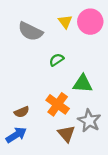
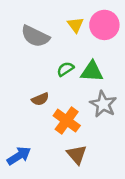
green triangle: (83, 84) -> (92, 71), moved
brown semicircle: (22, 112) -> (40, 99), moved
gray star: (89, 121) -> (103, 104), moved

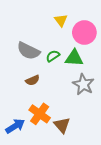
pink circle: (104, 25) -> (84, 33), moved
gray semicircle: (35, 36) -> (28, 51), moved
orange cross: (67, 121) -> (40, 114), moved

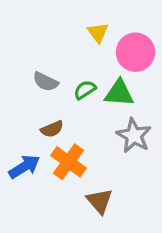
gray semicircle: (28, 51) -> (46, 82), size x0.7
orange cross: (40, 114) -> (68, 162), moved
blue arrow: (15, 126) -> (24, 167), moved

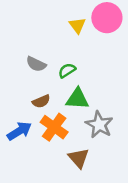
pink circle: (135, 52) -> (107, 18), moved
green triangle: (119, 93) -> (77, 99), moved
gray star: (134, 136) -> (99, 125), moved

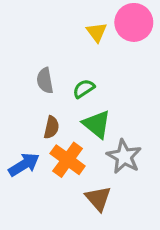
gray semicircle: (36, 64) -> (45, 81), turned 54
green triangle: (77, 99) -> (97, 124), turned 35
brown semicircle: (41, 101) -> (51, 127), turned -54

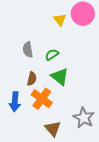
gray star: (124, 156) -> (84, 118), moved
blue arrow: (24, 165) -> (15, 102), turned 126
brown triangle: (98, 198) -> (53, 129), moved

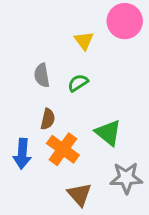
yellow triangle: (60, 20) -> (84, 41), moved
green triangle: (60, 77) -> (108, 133), moved
gray star: (84, 118) -> (126, 178), turned -30

